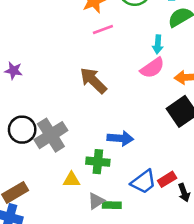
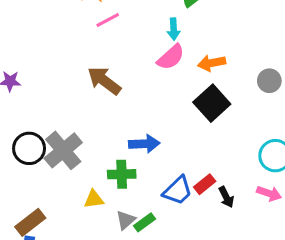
green rectangle: (112, 205) -> (144, 222), turned -30

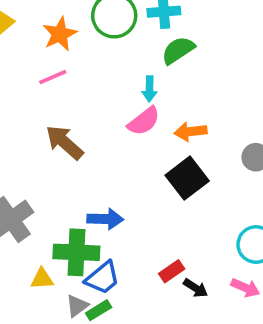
pink line: (108, 20) -> (53, 77), moved
green cross: (122, 174) -> (76, 252), size x1.4
blue trapezoid: (178, 191) -> (102, 278), moved
black arrow: (226, 197) -> (196, 288), turned -35

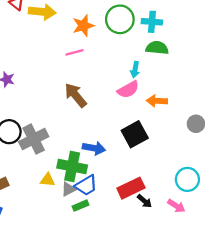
green semicircle: (178, 50) -> (157, 48), turned 30
black square: (187, 178) -> (135, 134), moved
red rectangle: (172, 271) -> (131, 188), size x1.6
gray triangle: (77, 306) -> (68, 189), moved

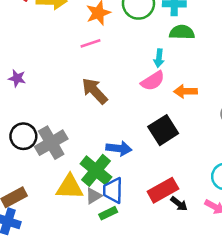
green cross: (72, 166) -> (96, 170), turned 32
yellow triangle: (48, 180) -> (70, 187), size x1.6
blue trapezoid: (86, 185) -> (113, 190), turned 125

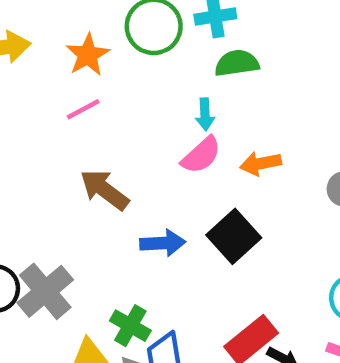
blue arrow: (119, 148) -> (163, 243), moved
green cross: (96, 170) -> (130, 326), size x0.7

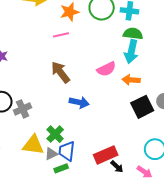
cyan arrow: (205, 114) -> (131, 52), moved, size x1.6
black square: (234, 236) -> (142, 107), moved
gray cross: (45, 291) -> (23, 109), size x0.7

